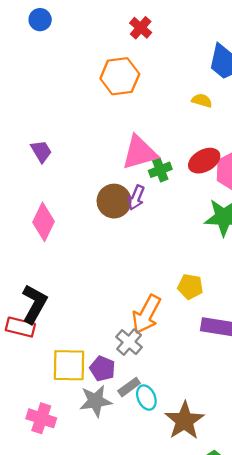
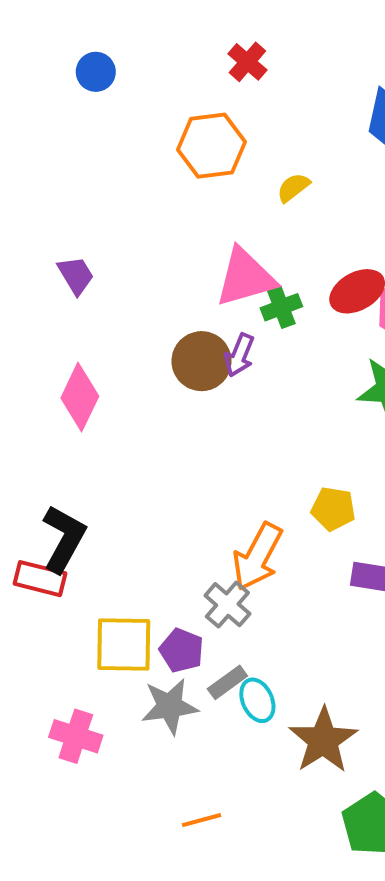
blue circle: (40, 20) -> (96, 72), moved
yellow semicircle: (202, 101) -> (293, 188), moved, turned -54

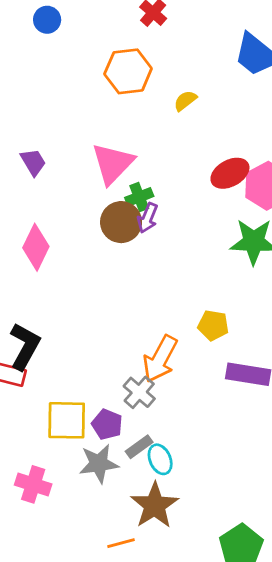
pink triangle: (245, 277) -> (113, 163), moved, turned -30
green cross: (281, 307) -> (139, 197), moved
brown star: (323, 740) -> (155, 505), moved

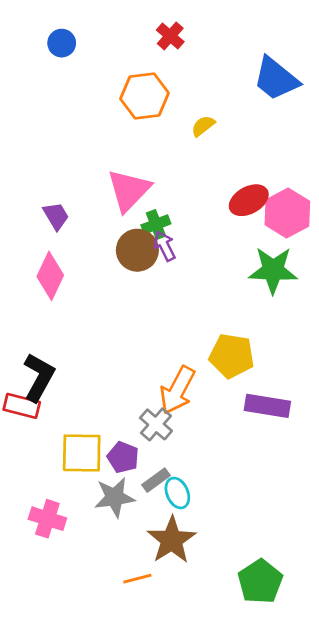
purple trapezoid: (33, 162) -> (56, 216), moved
purple arrow: (148, 218) -> (165, 246), turned 132
yellow pentagon: (213, 325) -> (232, 356), size x1.4

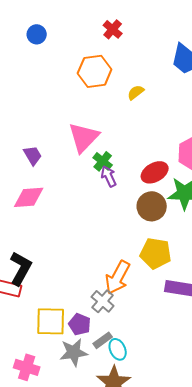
red ellipse: (249, 200) -> (155, 172), moved
green cross: (156, 224) -> (103, 161), turned -30
brown circle: (137, 250) -> (152, 206), moved
pink diamond: (50, 276) -> (29, 197), turned 60

